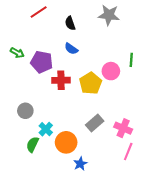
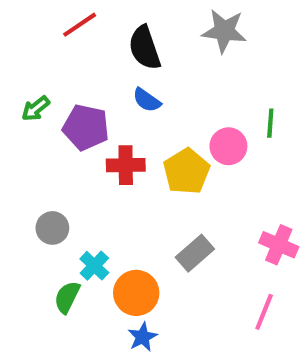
black semicircle: (70, 23) -> (145, 48), size x1.5
green arrow: (17, 53) -> (36, 109), turned 112
pink cross: (123, 128) -> (279, 245), moved
blue star: (80, 164) -> (143, 337), moved

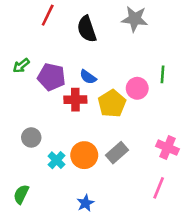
red line: (80, 25) -> (48, 15), turned -30
blue semicircle: (147, 100) -> (88, 77), moved
orange circle: (136, 293) -> (84, 155), moved
green semicircle: (67, 297) -> (21, 194), moved

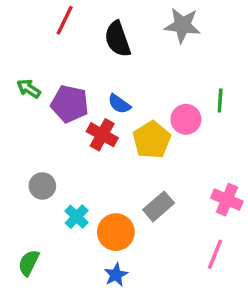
green arrow: (21, 66) -> (29, 89), turned 72
red cross: (75, 100) -> (102, 135), turned 30
orange circle: (84, 155) -> (116, 232), moved

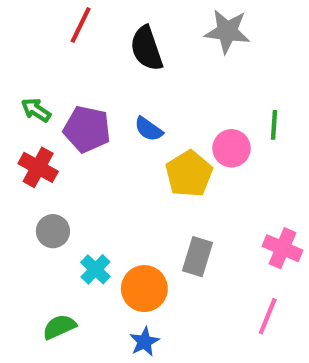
red cross: (102, 135) -> (38, 167), moved
gray rectangle: (159, 206) -> (197, 257), turned -32
green semicircle: (29, 263) -> (59, 327), moved, turned 40

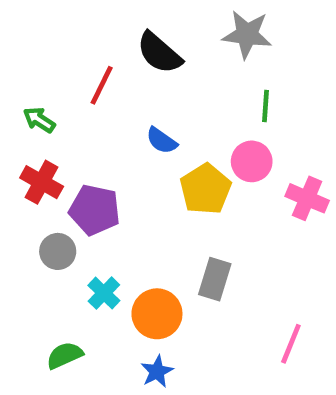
red line: (81, 25) -> (102, 85), moved
black semicircle: (146, 48) -> (159, 53), turned -30
green line: (274, 125) -> (266, 106), moved
purple pentagon: (87, 129) -> (95, 210), moved
pink cross: (283, 248) -> (307, 198), moved

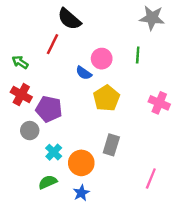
gray star: (247, 34) -> (152, 18), moved
black semicircle: (159, 53) -> (69, 19), moved
pink circle: (252, 161) -> (102, 59), moved
green semicircle: (65, 355) -> (48, 182), moved

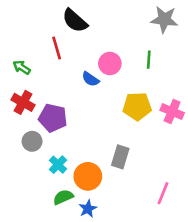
red line: (52, 44) -> (57, 48), turned -42
yellow pentagon: (106, 98) -> (137, 106), moved, turned 30
green semicircle: (48, 182) -> (63, 197), moved

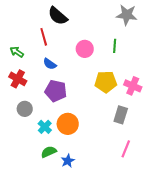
blue semicircle: (90, 79) -> (50, 64), moved
purple pentagon: (53, 118) -> (56, 91), moved
gray rectangle: (120, 157) -> (121, 115), moved
orange circle: (88, 176) -> (68, 124), moved

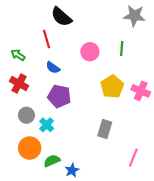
yellow pentagon: (106, 82) -> (112, 87), turned -30
gray rectangle: (121, 115) -> (105, 129), moved
orange circle: (68, 124) -> (30, 148), moved
cyan cross: (45, 127) -> (47, 125), moved

